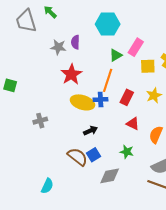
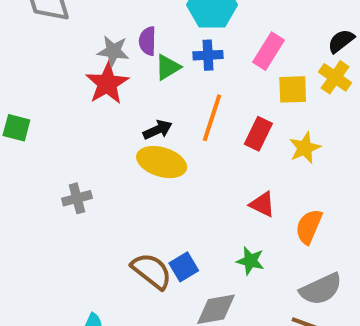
green triangle: (116, 55) -> (168, 67), moved
red star: (71, 74) -> (107, 83), moved
red rectangle: (127, 97) -> (258, 134), moved
blue cross: (101, 99) -> (208, 55), moved
black arrow: (91, 131) -> (158, 130), moved

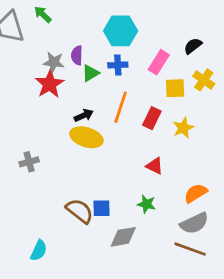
black semicircle: (341, 41) -> (193, 46), moved
orange semicircle: (309, 227) -> (196, 193), moved, turned 35
blue square: (184, 267) -> (101, 208), turned 30

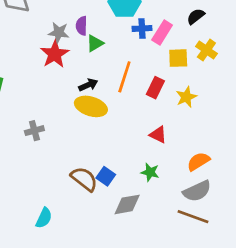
blue cross: (118, 65) -> (142, 28), moved
blue square: (101, 208) -> (106, 176), turned 36

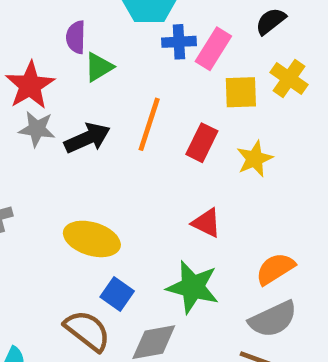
gray star: (59, 33) -> (37, 129), moved
black arrow: (88, 85) -> (87, 138), size x1.4
yellow ellipse: (91, 106) -> (92, 239), moved
green star: (150, 172) -> (193, 287), size x1.6
brown semicircle: (84, 179) -> (87, 331), moved

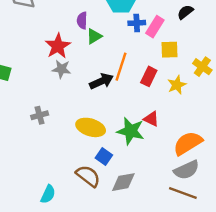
yellow cross: (289, 78) -> (202, 67), moved
black arrow: (87, 138) -> (101, 81), moved
orange semicircle: (275, 269) -> (188, 143), size x1.4
green star: (193, 287) -> (131, 131), moved

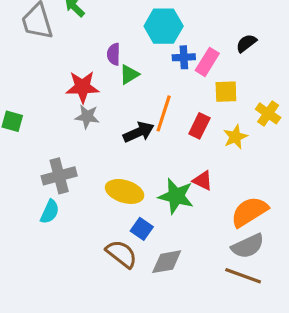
red star: (58, 46) -> (82, 87), turned 30
gray cross: (40, 115) -> (59, 176), size x1.5
cyan semicircle: (48, 194) -> (50, 212), moved

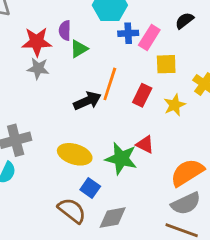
red star: (82, 87) -> (37, 42), moved
gray star: (87, 117) -> (38, 68), moved

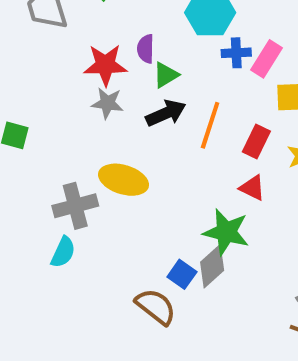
black arrow: (87, 101) -> (166, 113), moved
red triangle: (145, 144) -> (252, 188), moved
yellow ellipse: (75, 154) -> (124, 180), moved
gray diamond: (113, 218) -> (212, 266), moved, turned -32

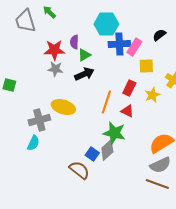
blue cross: (236, 53) -> (119, 44), size x1.5
orange line: (210, 125) -> (106, 102), moved

